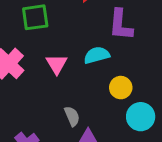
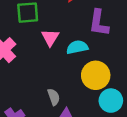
pink triangle: (57, 64) -> (50, 38), moved
yellow circle: (121, 88) -> (96, 75), size x1.5

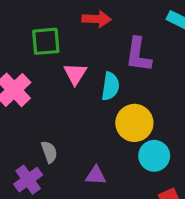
cyan semicircle: (77, 47) -> (110, 86), turned 110
gray semicircle: (54, 97) -> (49, 152), moved

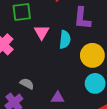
yellow circle: (134, 123) -> (92, 55), moved
gray semicircle: (49, 152) -> (27, 84), turned -40

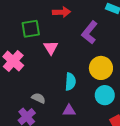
purple L-shape: (82, 18) -> (90, 32), turned 35
cyan semicircle: (65, 40) -> (70, 82), moved

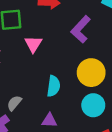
gray semicircle: (39, 98) -> (14, 103), turned -80

